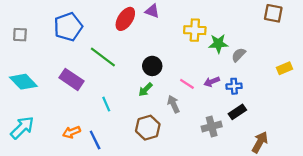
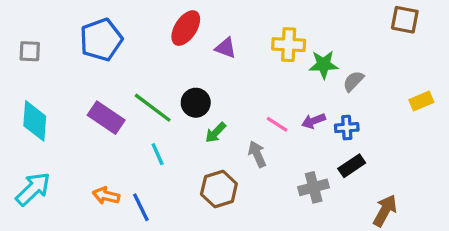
purple triangle: (152, 11) -> (226, 48), moved
green line: (103, 57) -> (153, 108), moved
black circle: (152, 66) -> (196, 103), moved
cyan diamond: (23, 82) -> (35, 121), turned 48
orange arrow: (72, 132) -> (106, 196), turned 36

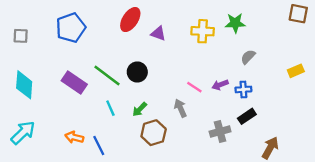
brown square: (405, 20) -> (298, 14), moved
green star: (323, 65) -> (235, 23), moved
green arrow: (216, 133) -> (140, 109), moved

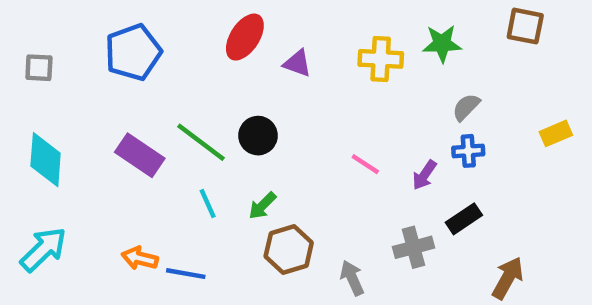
brown square: (298, 14) -> (525, 26), moved
purple arrow: (220, 85) -> (424, 175), moved, turned -35
blue cross: (243, 89) -> (468, 151), moved
gray arrow: (180, 108) -> (352, 278), moved
blue line: (99, 145) -> (186, 274), turned -54

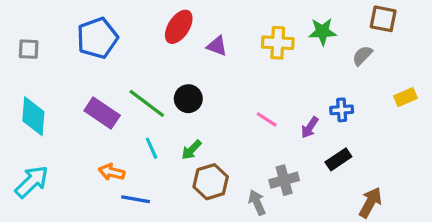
gray semicircle: (466, 107) -> (362, 56), moved
gray cross: (414, 247) -> (284, 180), moved
orange arrow: (140, 258) -> (112, 172), moved

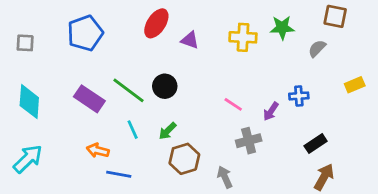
black rectangle: (338, 159) -> (316, 143), moved
gray cross: (284, 180) -> (249, 141), moved

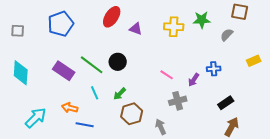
cyan arrow: (28, 159) -> (36, 118), moved

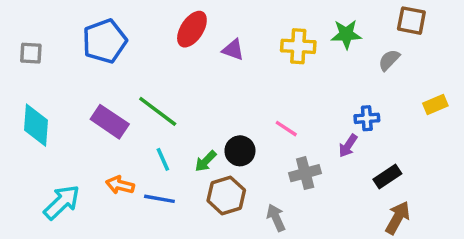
black circle: (118, 62) -> (240, 151), moved
purple arrow: (194, 80) -> (348, 146), moved
blue line: (85, 125) -> (159, 199), moved

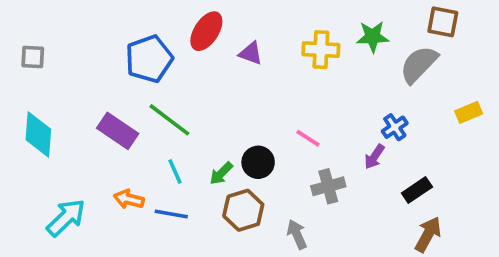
blue pentagon: (105, 41) -> (149, 59), moved
gray semicircle: (389, 60) -> (419, 64), size x1.6
blue cross: (367, 118) -> (395, 127), turned -30

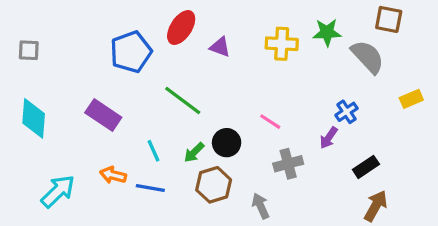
gray semicircle: (419, 64) -> (368, 57), turned 93
green line: (169, 120) -> (183, 100), moved

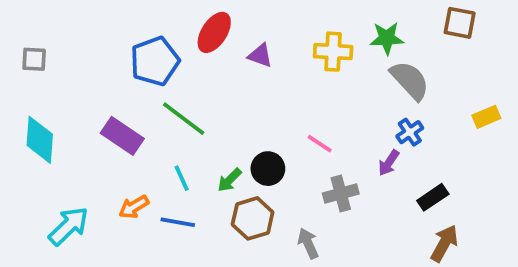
gray semicircle: (368, 57) -> (410, 80), moved
green line: (183, 100) -> (184, 119), moved
orange arrow: (113, 175) -> (134, 207), turned -45

